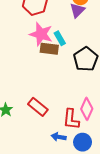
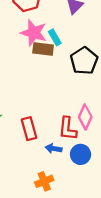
red rectangle: (38, 107) -> (29, 129), moved, turned 36

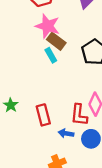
cyan rectangle: (55, 37) -> (51, 55), moved
brown rectangle: (43, 49) -> (56, 41), turned 30

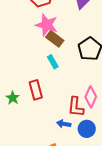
cyan rectangle: (51, 55) -> (53, 62), moved
red rectangle: (43, 115) -> (36, 90), moved

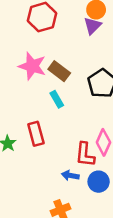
pink star: (47, 25) -> (32, 66), moved

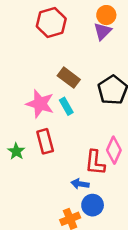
pink star: (32, 66) -> (40, 104), moved
blue circle: (99, 182) -> (93, 205), moved

